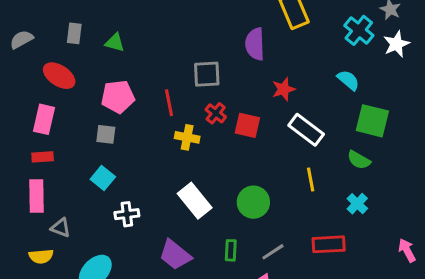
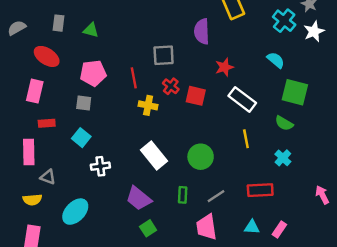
red rectangle: (43, 157) -> (47, 123), moved

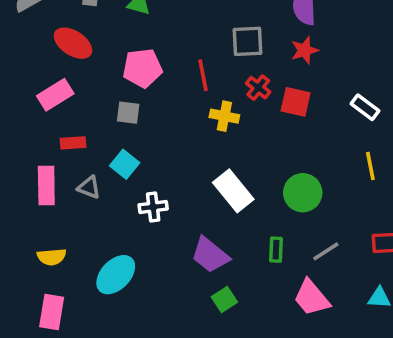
red star: (224, 67) -> (304, 50), moved
pink rectangle: (35, 91) -> (55, 95), turned 45
white rectangle: (242, 99) -> (365, 107), size x0.7
gray triangle: (48, 177) -> (89, 187), moved
pink trapezoid: (207, 227) -> (312, 298), turned -32

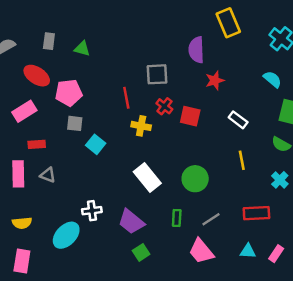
red star: (304, 50) -> (215, 80), moved
pink pentagon: (142, 68) -> (69, 93), moved
cyan square: (125, 164) -> (96, 144), moved
white cross: (153, 207) -> (92, 211), moved

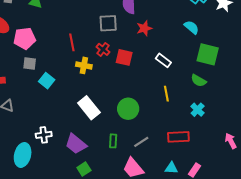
gray square: (157, 74) -> (108, 23), moved
cyan ellipse: (66, 235) -> (23, 155), turned -30

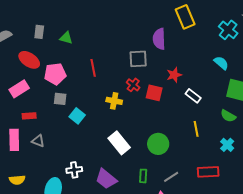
red star: (144, 28) -> (174, 75), moved
red line: (72, 42) -> (93, 68), moved

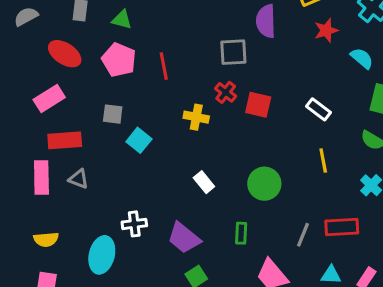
pink pentagon: (55, 74) -> (119, 60), moved, turned 30
red star: (174, 75) -> (326, 30), moved
red rectangle: (29, 116) -> (65, 140), size x1.5
white rectangle: (119, 143) -> (204, 182), size x0.6
gray line: (171, 177) -> (303, 235), moved, turned -35

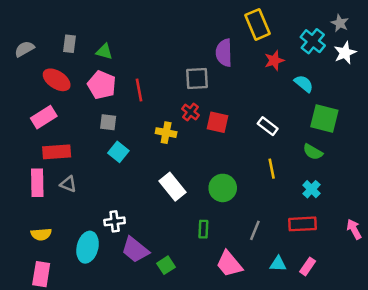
gray square: (113, 114) -> (108, 122), moved
white rectangle: (204, 182) -> (172, 187), size x1.5
red rectangle: (342, 227) -> (302, 224), moved
purple trapezoid: (184, 238) -> (135, 250), moved

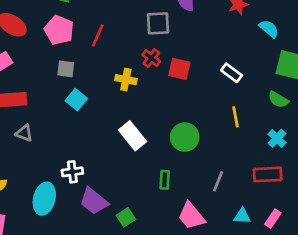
red line: (139, 90) -> (98, 35), turned 35

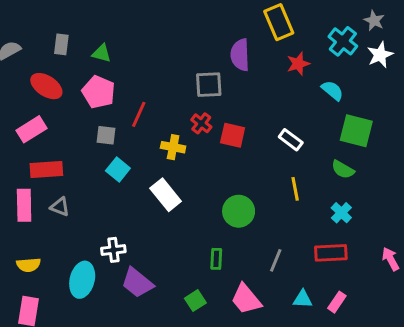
red line: (98, 35) -> (139, 114), moved
white rectangle: (133, 136) -> (166, 195), moved
green square: (126, 217) -> (195, 301), moved

